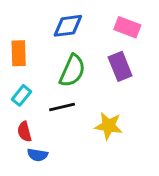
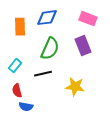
orange rectangle: (19, 53) -> (20, 27), moved

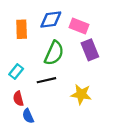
pink rectangle: (88, 19) -> (79, 26), moved
blue semicircle: (26, 107) -> (28, 116), turned 56

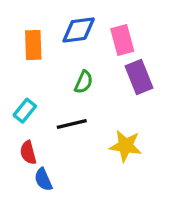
pink rectangle: (79, 26) -> (122, 40), turned 54
green semicircle: (54, 53) -> (84, 82), size x0.6

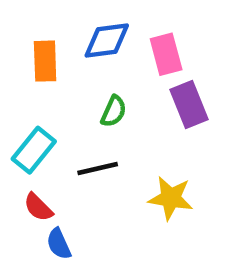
cyan rectangle: (25, 111) -> (34, 150), size x1.4
red semicircle: (28, 153) -> (38, 207), turned -30

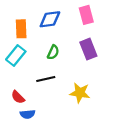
pink rectangle: (166, 54) -> (86, 15), moved
cyan rectangle: (34, 150) -> (16, 56), moved
blue semicircle: (59, 244) -> (28, 114), turned -72

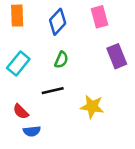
blue diamond: (50, 19) -> (58, 22), turned -40
orange rectangle: (21, 29) -> (17, 16), moved
purple rectangle: (88, 49) -> (117, 56), moved

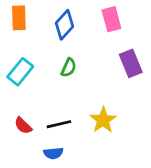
black line: (53, 91) -> (59, 124), moved
yellow star: (92, 107) -> (103, 120), turned 30
blue semicircle: (32, 131) -> (53, 153), moved

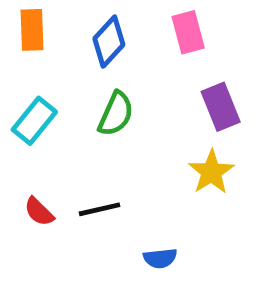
green semicircle: (69, 68) -> (116, 114), size x1.4
yellow star: (103, 120) -> (211, 172), moved
blue semicircle: (53, 153) -> (160, 258), moved

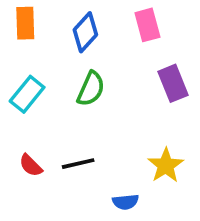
yellow star: (211, 172) -> (166, 165), moved

